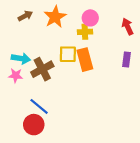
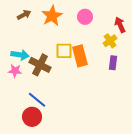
yellow cross: (85, 32) -> (110, 41), moved, turned -32
purple rectangle: (127, 60) -> (113, 63), moved
brown cross: (42, 69) -> (40, 65), turned -35

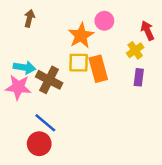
brown arrow: (24, 15) -> (29, 18), turned -48
orange star: (52, 16) -> (81, 36), moved
pink star: (15, 71) -> (18, 87), size x1.5

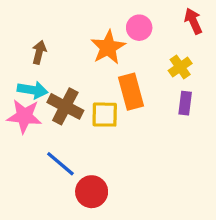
brown arrow: (29, 18) -> (39, 52), moved
red arrow: (147, 31) -> (193, 21), moved
yellow square: (79, 63) -> (105, 115), moved
red circle: (39, 144) -> (92, 192), moved

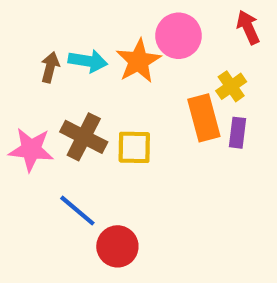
pink circle: (139, 28) -> (179, 36), size x1.4
cyan arrow: (33, 90) -> (88, 61), moved
orange rectangle: (131, 92) -> (204, 118), moved

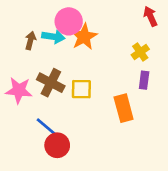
pink circle: (179, 36) -> (69, 21), moved
orange rectangle: (204, 118) -> (124, 108), moved
red circle: (117, 246) -> (57, 145), moved

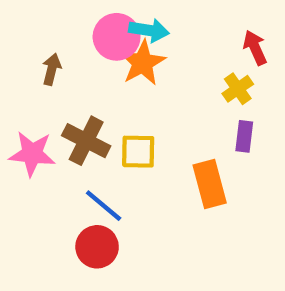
red arrow: (150, 16) -> (255, 48), moved
cyan arrow: (53, 37) -> (149, 30), moved
blue line: (47, 127) -> (104, 206), moved

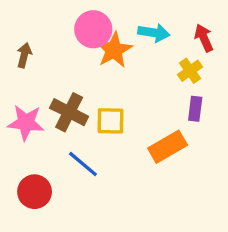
cyan arrow: (149, 30) -> (154, 33), moved
brown arrow: (52, 69) -> (24, 55), moved
orange rectangle: (210, 184) -> (168, 147), turned 75
red circle: (97, 247) -> (35, 192), moved

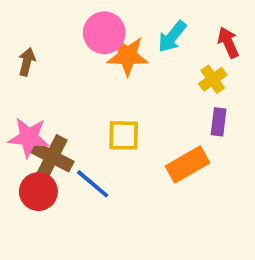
cyan arrow: (154, 33) -> (172, 37), turned 120
orange star: (114, 50) -> (128, 56), turned 30
brown cross: (69, 112) -> (52, 157), moved
red circle: (35, 192) -> (38, 192), moved

